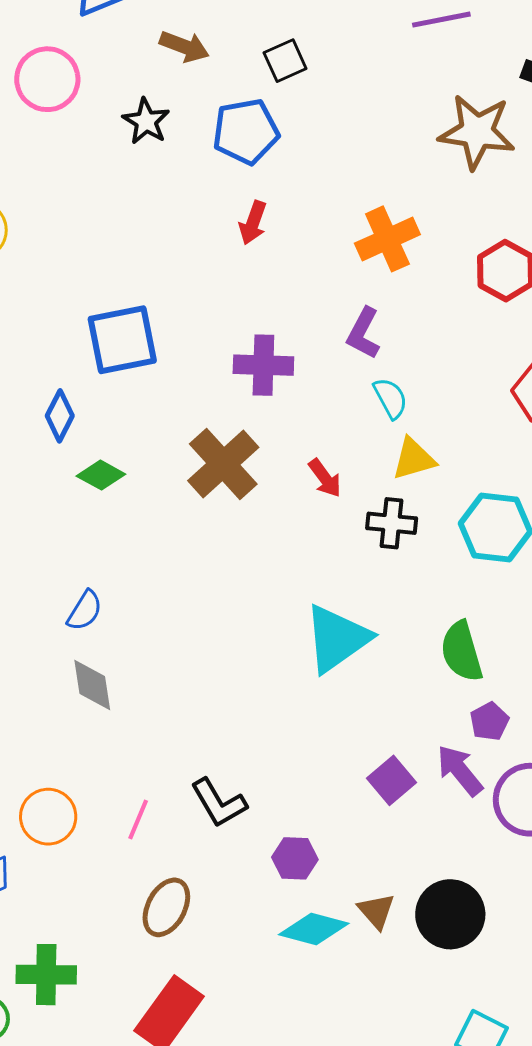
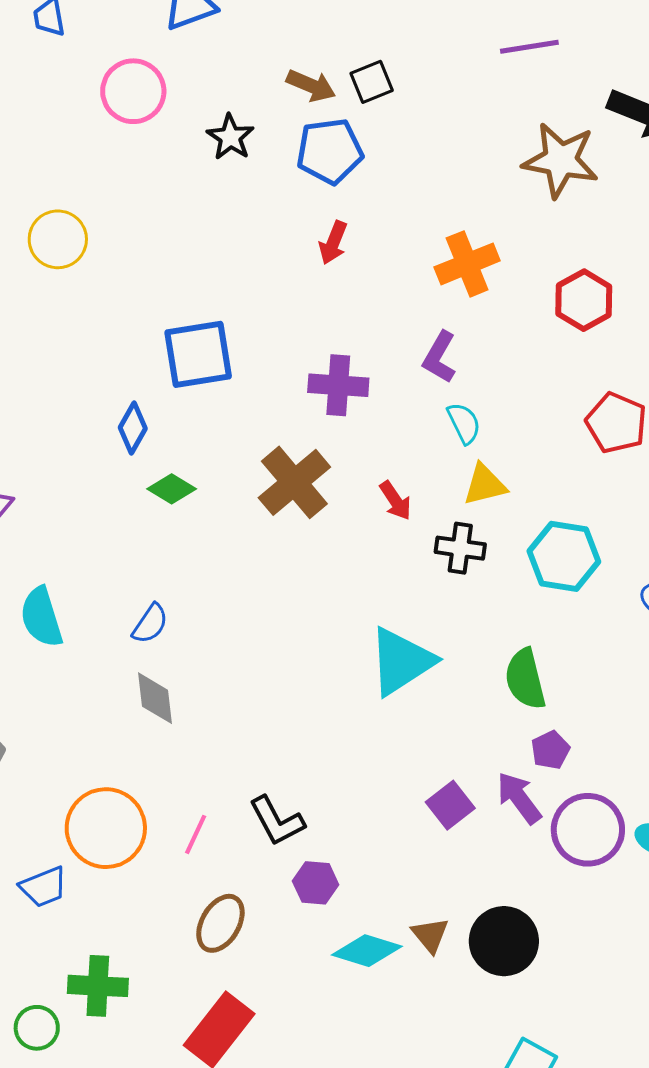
brown arrow: (184, 47) -> (311, 86), moved
orange circle: (48, 817) -> (106, 828), size x1.4
purple hexagon: (295, 858) -> (316, 883), moved

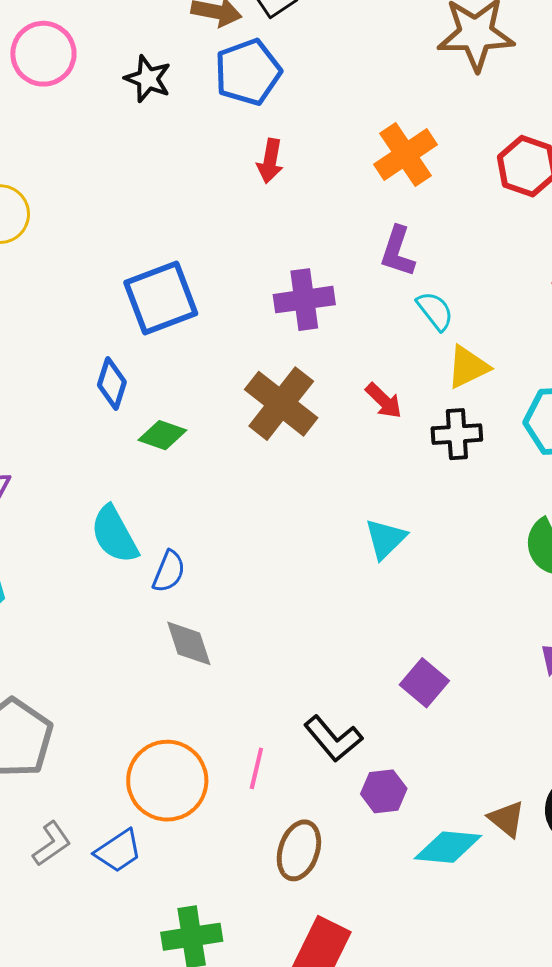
cyan semicircle: (41, 617) -> (114, 535), moved
cyan triangle: (401, 661) -> (385, 539), moved, size x0.6
purple square: (450, 805) -> (424, 683), moved

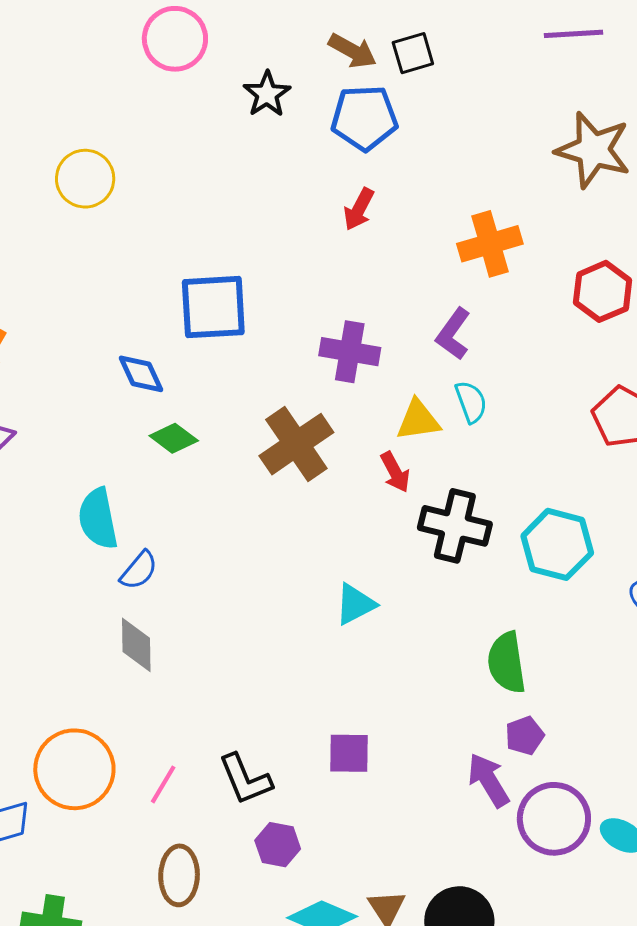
yellow triangle: (468, 367) -> (418, 420), moved
blue diamond: (112, 383) -> (141, 374), turned -60
black cross: (457, 434) -> (455, 526), size x1.4
purple square: (424, 683) -> (349, 753), turned 33
brown ellipse: (299, 850) -> (179, 875), turned -34

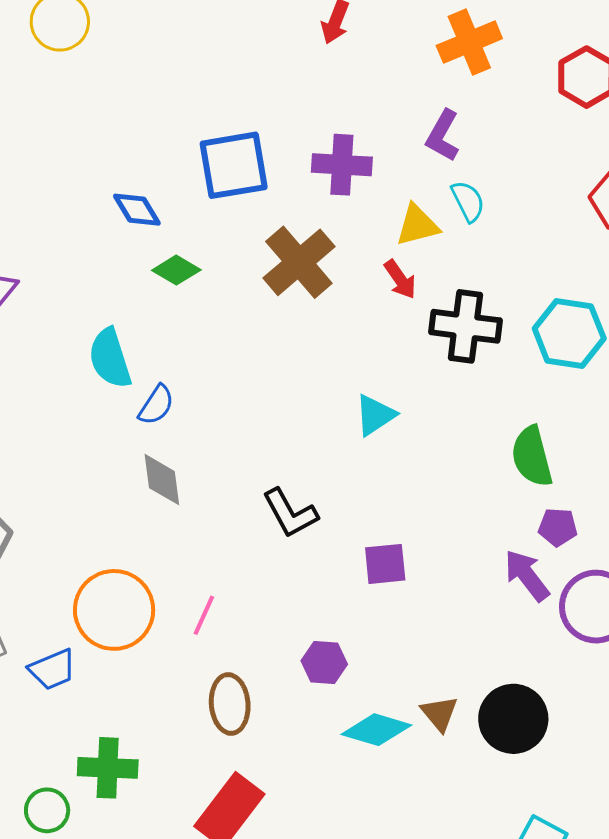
blue square: (213, 307) -> (234, 165), moved
purple pentagon: (525, 736) -> (558, 527), turned 30
black L-shape: (245, 779) -> (290, 513), moved

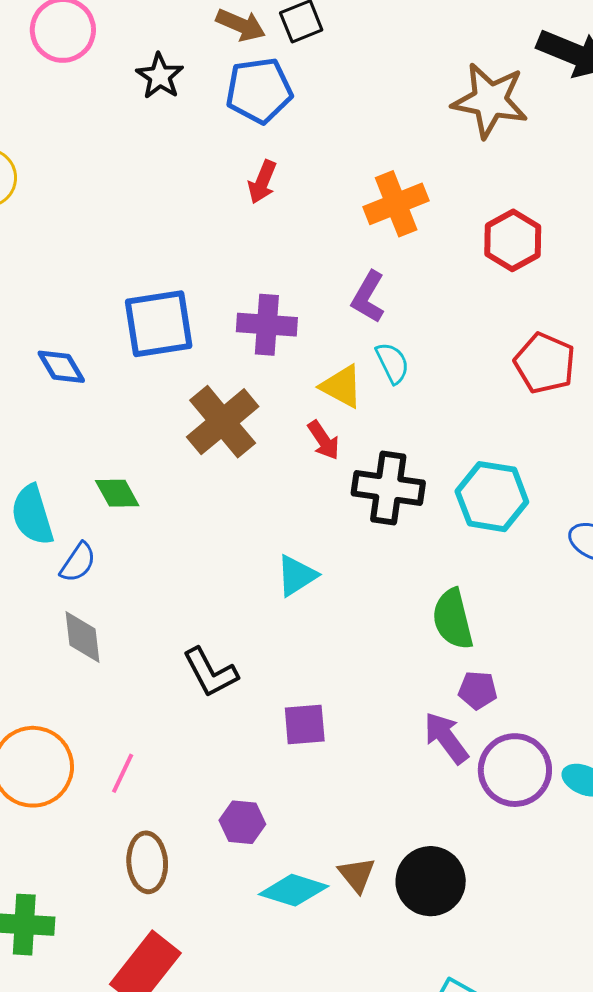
yellow triangle: (417, 225) -> (342, 386), turned 42
green diamond: (176, 270) -> (117, 493), moved, turned 30

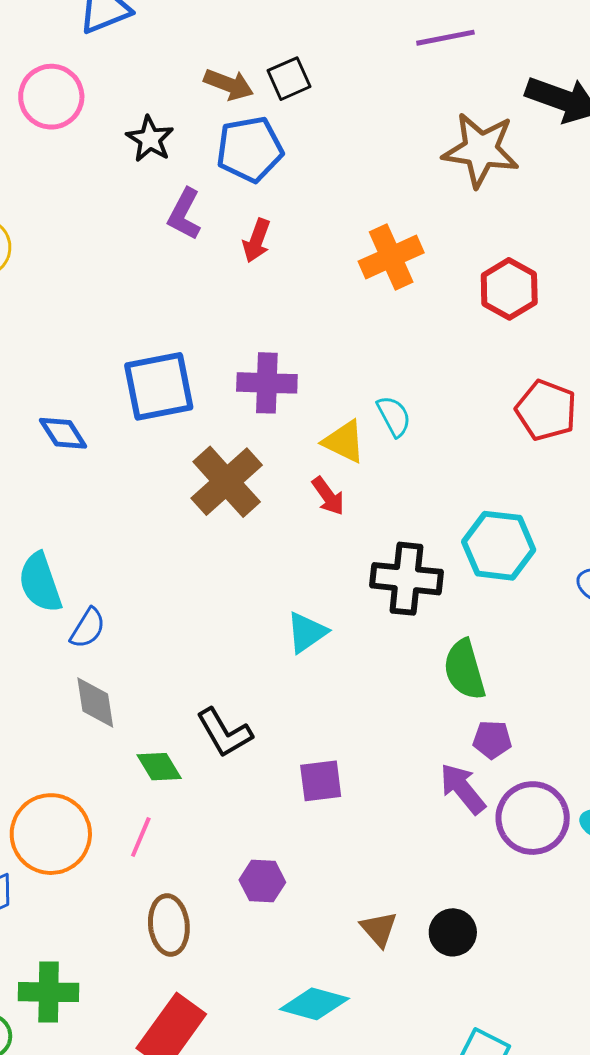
purple L-shape: (368, 297) -> (184, 214), moved
black cross: (388, 488) -> (406, 579), moved
green diamond: (117, 493) -> (159, 767), moved
black circle: (431, 881) -> (453, 932), size x0.7
cyan diamond: (294, 890) -> (314, 1004), moved

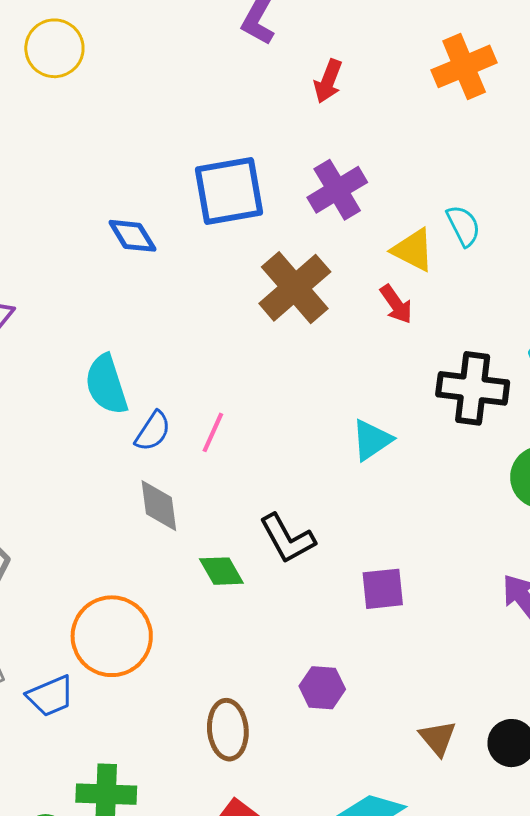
red arrow: (257, 241) -> (328, 81), moved
purple cross: (267, 383) -> (337, 190), turned -34
pink line: (141, 837) -> (213, 432), moved

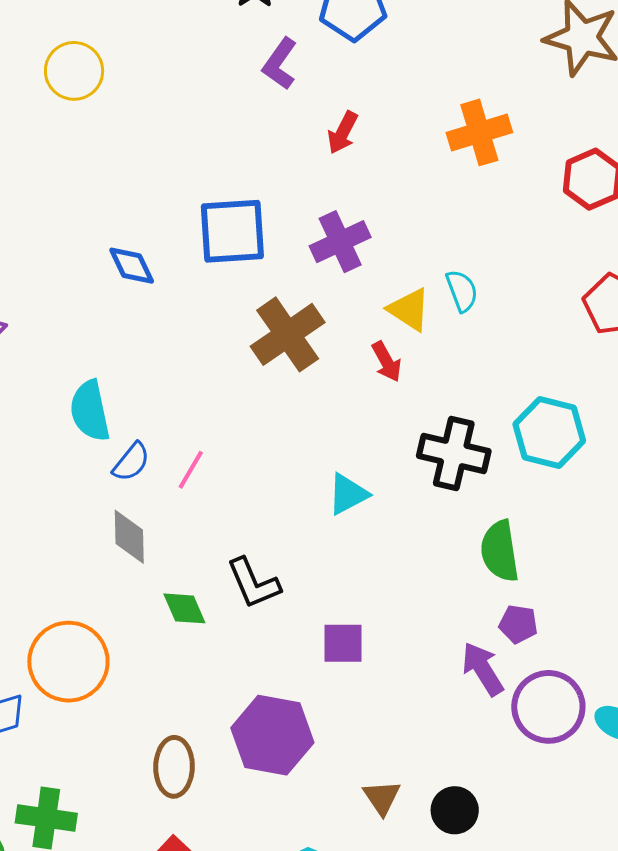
purple hexagon: (322, 688) -> (272, 735), size x1.8

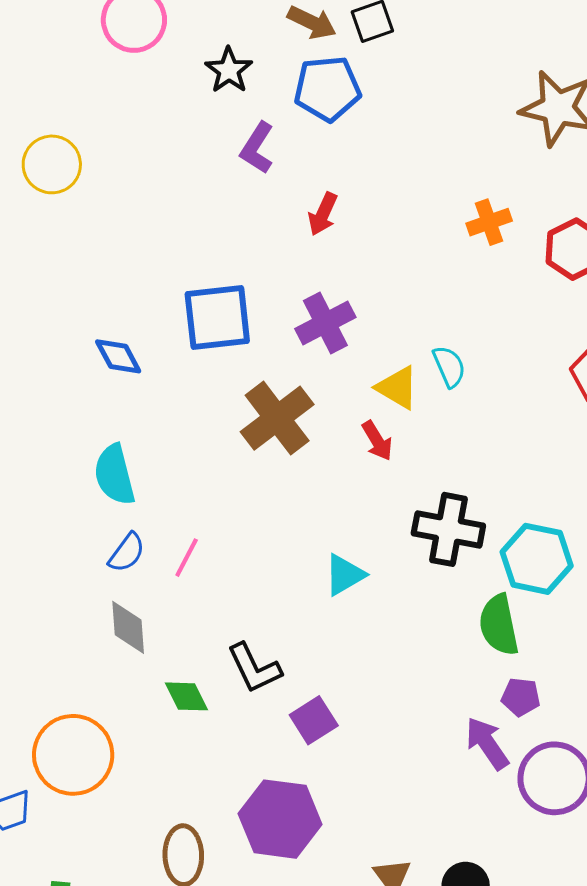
orange cross: (479, 132) -> (489, 222), moved, size x0.7
cyan semicircle: (90, 411) -> (115, 475), moved
cyan hexagon: (549, 433) -> (537, 559), moved
purple square: (343, 643) -> (314, 720), moved, turned -30

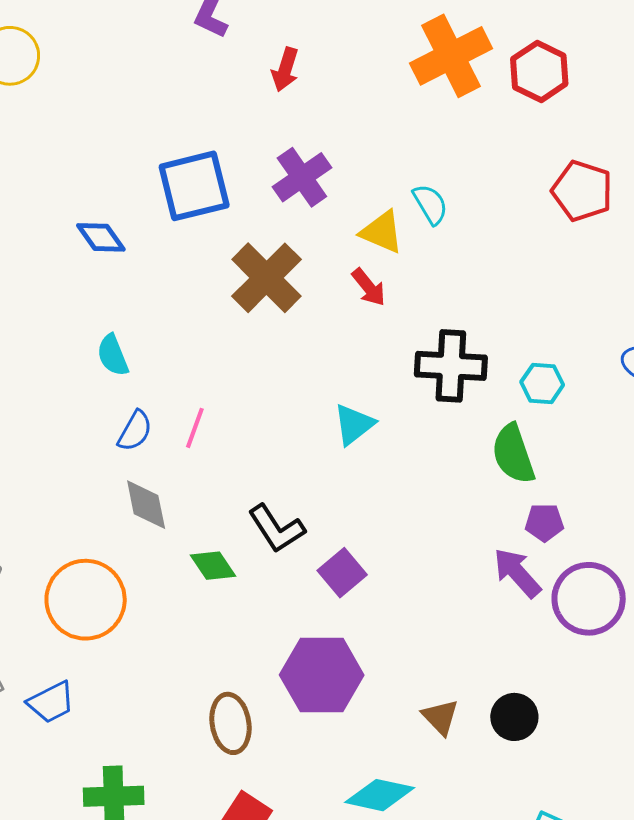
orange cross: (489, 222) -> (451, 56), size x1.8
cyan semicircle: (115, 475) -> (113, 355), size x0.7
cyan hexagon: (537, 559) -> (542, 383), size x0.6
orange circle: (73, 755) -> (86, 600), moved

